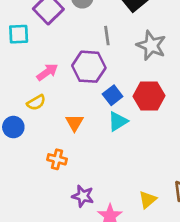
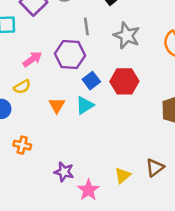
cyan triangle: (118, 121) -> (85, 105), moved
orange cross: (57, 159) -> (22, 145), moved

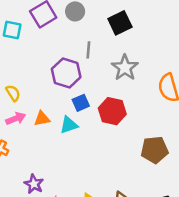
pink arrow: (32, 59) -> (16, 119), moved
yellow semicircle: (22, 87) -> (13, 93), turned -105
orange triangle: (57, 105) -> (42, 119), turned 35

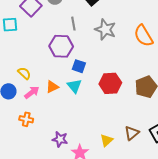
blue square: (81, 103) -> (79, 66), turned -32
red hexagon: (112, 111) -> (110, 83), moved
cyan triangle: (69, 125) -> (74, 86), turned -35

